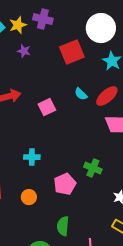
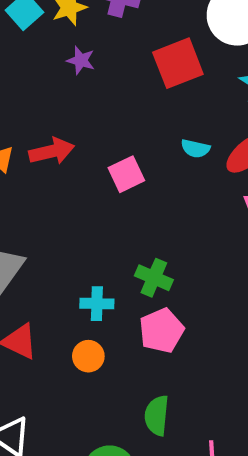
cyan semicircle: (81, 94) -> (195, 148), turned -32
cyan cross: (32, 157) -> (97, 304), moved
green cross: (93, 168) -> (154, 278), moved

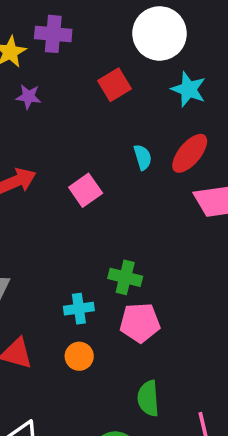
red square: (178, 63) -> (115, 85), size x0.7
cyan semicircle: (195, 148) -> (143, 157), turned -110
pink pentagon: (161, 330) -> (140, 323), turned 30

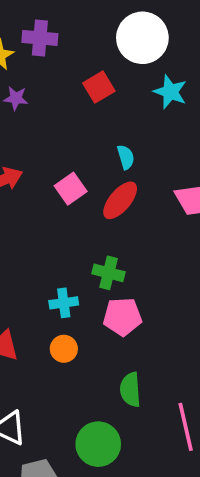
red ellipse: (190, 153) -> (120, 200), moved

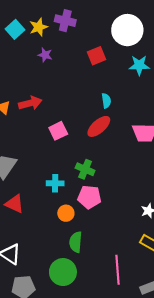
cyan star: (170, 92) -> (139, 65), turned -30
pink square: (71, 189) -> (58, 131), moved
orange circle: (64, 349) -> (66, 213), moved
green semicircle: (130, 390) -> (76, 242), moved

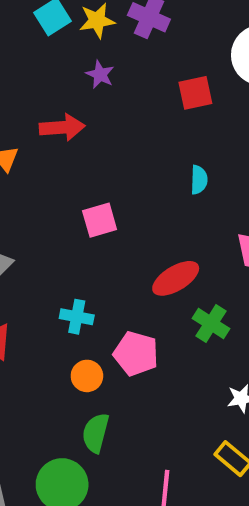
red arrow: (30, 103) -> (62, 127), moved
red ellipse: (99, 126) -> (176, 278), moved
green cross: (85, 169) -> (211, 323), moved

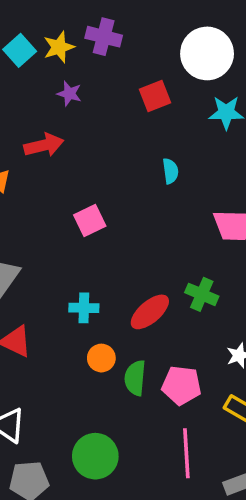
red ellipse: (176, 278) -> (150, 312), moved
pink pentagon: (136, 354) -> (181, 385), moved
green semicircle: (96, 433) -> (135, 378), moved

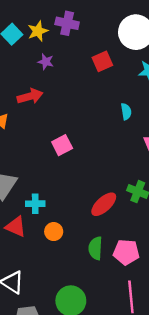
cyan semicircle: (170, 171) -> (126, 112), moved
cyan cross: (84, 308) -> (35, 204), moved
orange circle: (101, 358) -> (54, 232), moved

